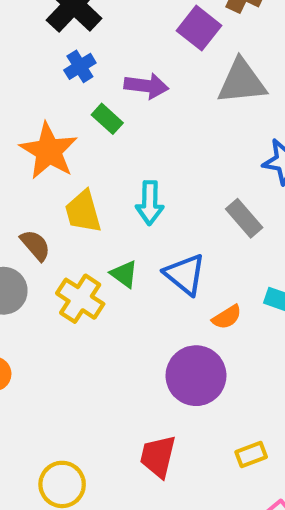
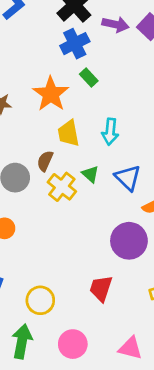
blue cross: (80, 66) -> (75, 44), size x1.5
purple arrow: (146, 86) -> (115, 24), moved
brown semicircle: (35, 245) -> (45, 161), moved, turned -120

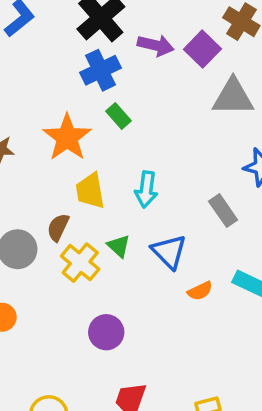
purple circle: (129, 241) -> (106, 332), moved, size x0.7

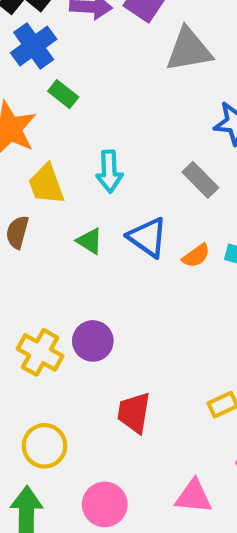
yellow cross: (80, 263) -> (40, 352), moved
orange semicircle: (200, 291) -> (196, 256), moved

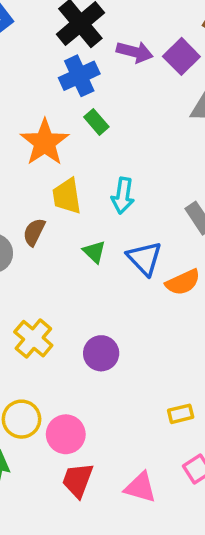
orange semicircle: (196, 256) -> (183, 282), size x1.4
purple circle: (93, 341) -> (101, 353), moved
red trapezoid: (134, 413) -> (78, 480), moved
pink circle: (105, 504) -> (66, 434), moved

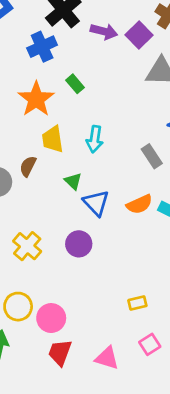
blue cross: (79, 76) -> (42, 47), moved
blue triangle: (145, 258) -> (96, 203), moved
purple circle: (101, 353) -> (79, 244), moved

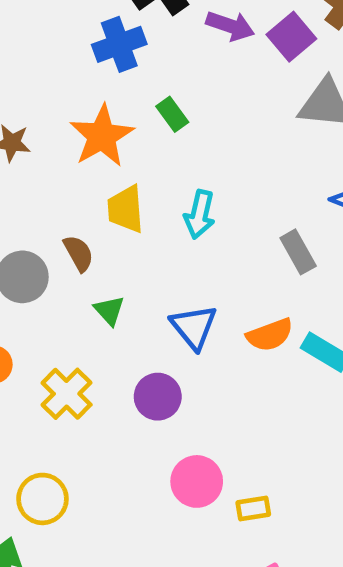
brown semicircle: (28, 166) -> (79, 253), turned 120
green triangle: (73, 181) -> (109, 310), moved
pink circle: (51, 318) -> (197, 481), moved

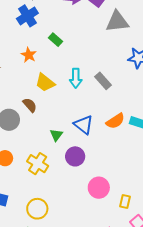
orange star: (102, 136) -> (29, 55), size x0.6
yellow trapezoid: (126, 209) -> (45, 83), turned -35
gray rectangle: (298, 252) -> (103, 81), moved
green triangle: (109, 310) -> (56, 135), moved, turned 32
yellow rectangle: (253, 509) -> (125, 202), moved, turned -56

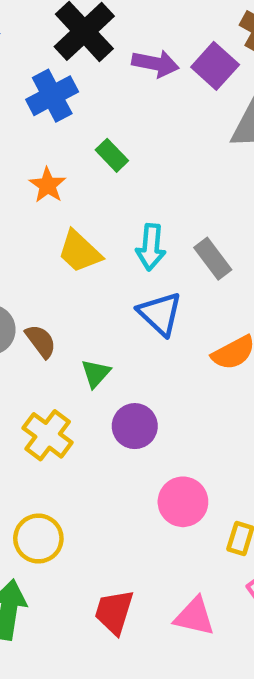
brown semicircle: (30, 105) -> (41, 341), moved
blue triangle: (84, 125) -> (160, 314), moved

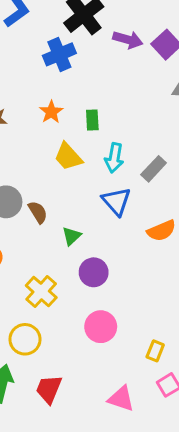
green rectangle: (112, 155) -> (92, 120), moved, turned 36
gray rectangle: (213, 259) -> (154, 169), turned 75
yellow cross: (48, 435) -> (41, 292), moved
pink circle: (183, 502) -> (101, 327), moved
red trapezoid: (114, 612) -> (49, 389), moved

